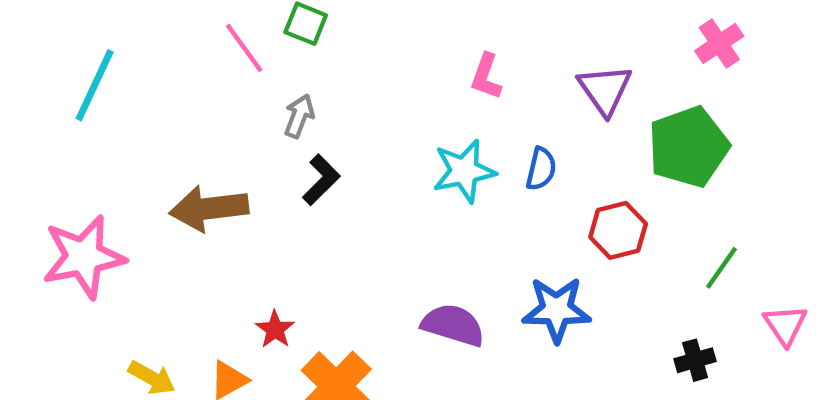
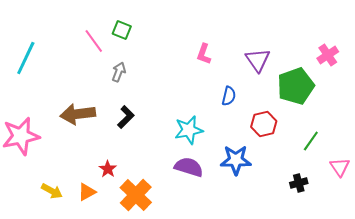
pink cross: (719, 43) -> (328, 55), moved
cyan star: (464, 171) -> (189, 130), moved
black L-shape: (321, 180) -> (126, 117), moved

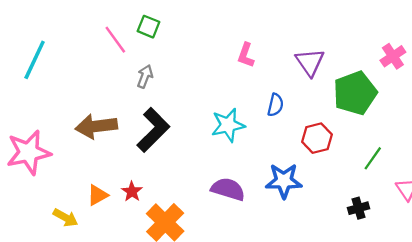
black L-shape: (126, 117) -> (153, 130), size x1.6
cyan star: (189, 130) -> (228, 125), moved
orange triangle: (87, 192) -> (97, 195), moved

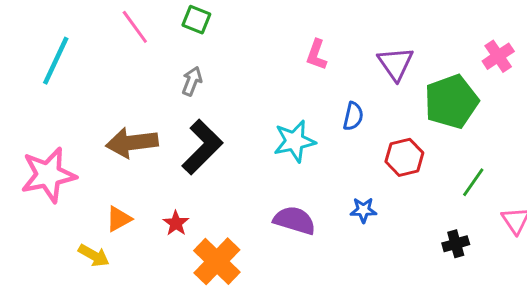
pink line: (115, 40) -> (135, 27), moved
blue star: (284, 181) -> (363, 210), size x0.6
orange triangle: (97, 195) -> (119, 219), moved

